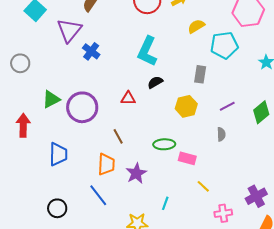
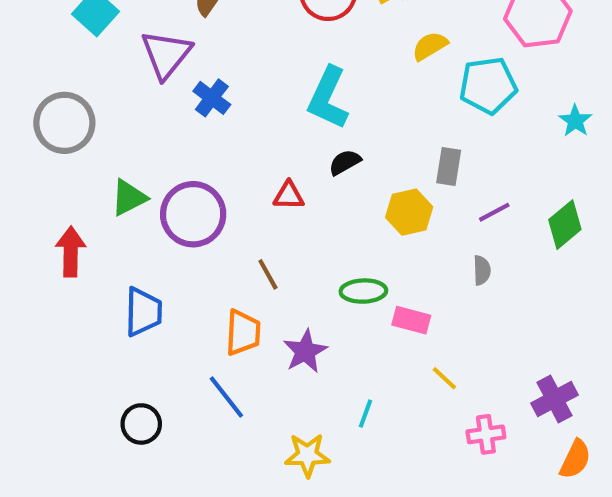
gray circle: (20, 63) -> (64, 123), size x1.5
gray rectangle: (200, 74) -> (449, 166), moved

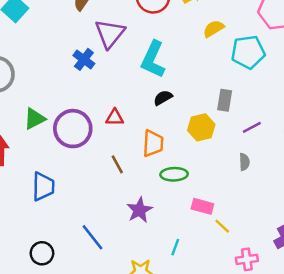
purple triangle: (166, 54) -> (110, 34), moved
red triangle: (289, 196) -> (115, 117), moved
pink rectangle: (411, 320) -> (202, 206), moved
orange trapezoid: (243, 333) -> (153, 143), moved

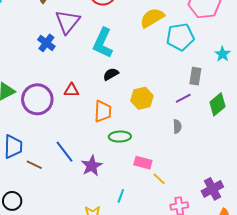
yellow semicircle: (214, 29) -> (152, 18), size x1.4
gray rectangle: (225, 100) -> (195, 76), moved
brown line: (117, 164) -> (34, 165), moved, turned -35
blue line: (93, 237) -> (64, 152), moved

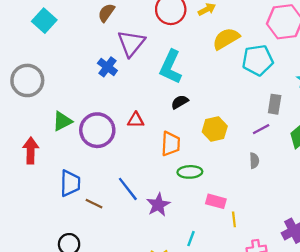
yellow line: (159, 179) -> (234, 219), turned 40

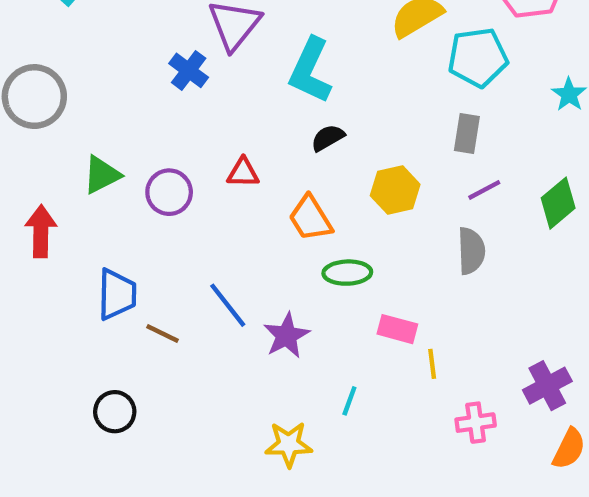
gray rectangle: (275, 104) -> (467, 133), moved
purple circle: (97, 130) -> (169, 192), size x0.7
orange trapezoid: (171, 144) -> (310, 218), turned 145
gray semicircle: (254, 161) -> (471, 251), size x1.5

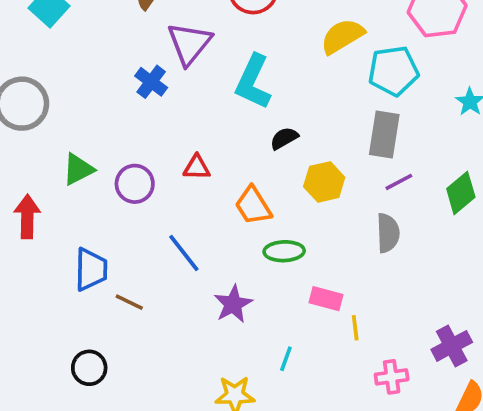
gray rectangle: (467, 133) -> (384, 135), size x1.4
black semicircle: (328, 138) -> (284, 138), moved
blue line: (228, 305) -> (184, 253), moved

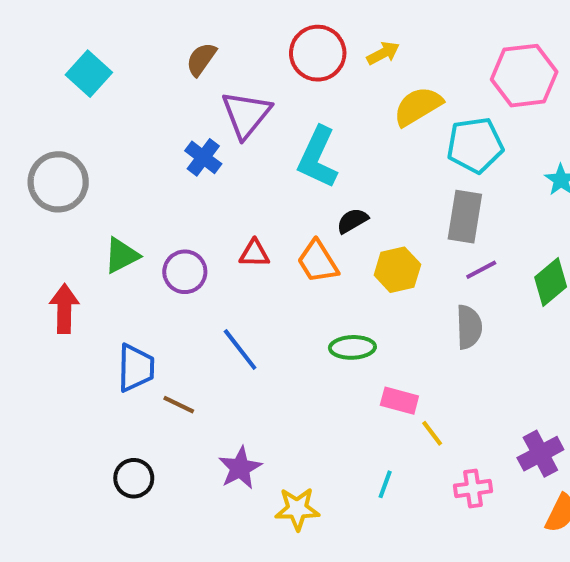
orange trapezoid: (253, 206) -> (318, 262), moved
purple star: (233, 304) -> (240, 468), moved
yellow line: (355, 328) -> (432, 433), turned -30
cyan line: (286, 359) -> (385, 484), moved

